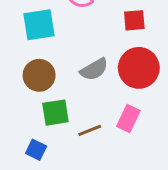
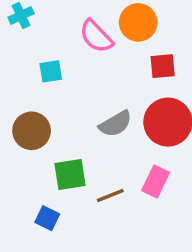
cyan square: (39, 25) -> (51, 71), size x0.6
brown circle: (39, 75) -> (32, 131), moved

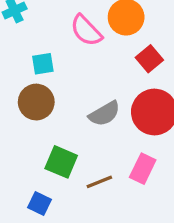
red square: (163, 66) -> (149, 59), turned -35
brown circle: (32, 131) -> (36, 102), moved
green square: (70, 174) -> (61, 162), turned 32

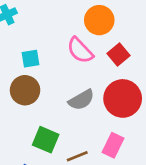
pink semicircle: (86, 30) -> (80, 50), moved

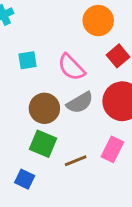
pink semicircle: (80, 50) -> (71, 67), moved
brown circle: (25, 90) -> (44, 108), moved

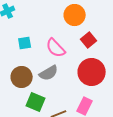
gray semicircle: (80, 103) -> (49, 73), moved
brown circle: (44, 108) -> (22, 77), moved

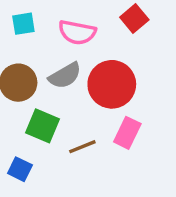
pink semicircle: (56, 48) -> (77, 32), turned -35
red circle: (92, 72) -> (112, 84), moved

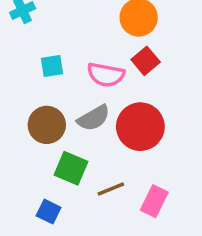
red square: (134, 18) -> (146, 61), moved
pink rectangle: (127, 133) -> (154, 201), moved

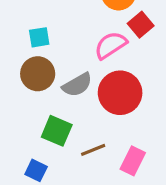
red square: (146, 61) -> (141, 25), moved
pink semicircle: (106, 75) -> (111, 45), moved, turned 136
brown circle: (47, 125) -> (38, 74), moved

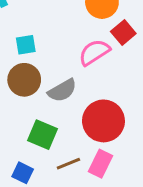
red circle: (120, 93) -> (103, 121), moved
brown line: (93, 150) -> (68, 164), moved
pink rectangle: (133, 161) -> (100, 164), moved

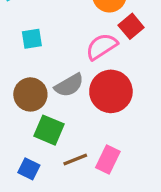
brown circle: (24, 80) -> (30, 94), moved
red circle: (103, 121) -> (111, 91), moved

